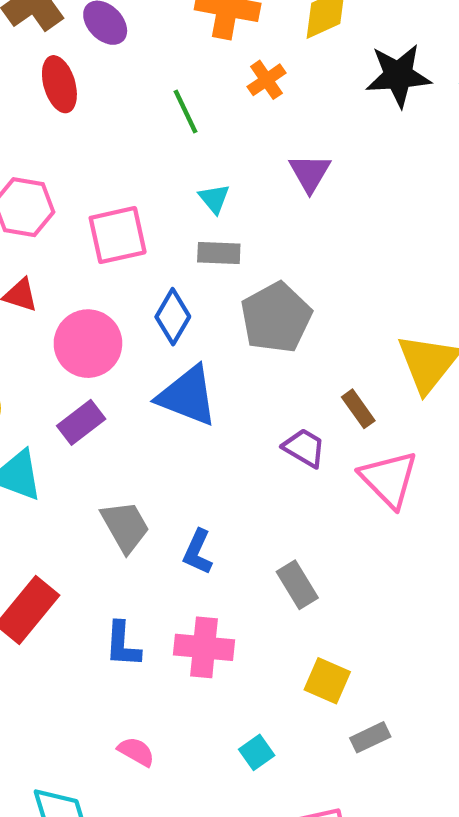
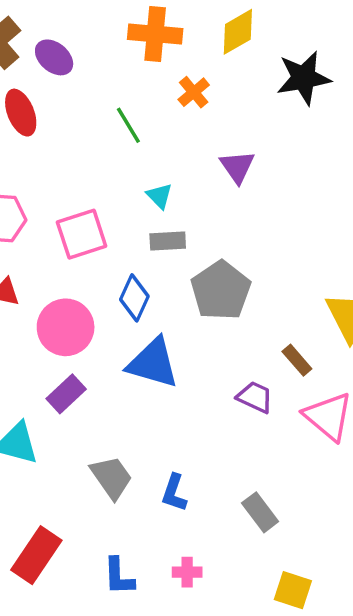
pink cross: (204, 647) -> (187, 572), size x0.6

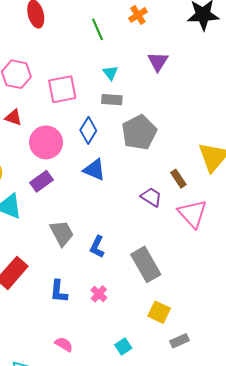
blue triangle: (153, 363) -> (94, 170), size x0.7
gray rectangle: (260, 512) -> (146, 264), size x1.5
pink cross: (187, 572) -> (99, 294), turned 35

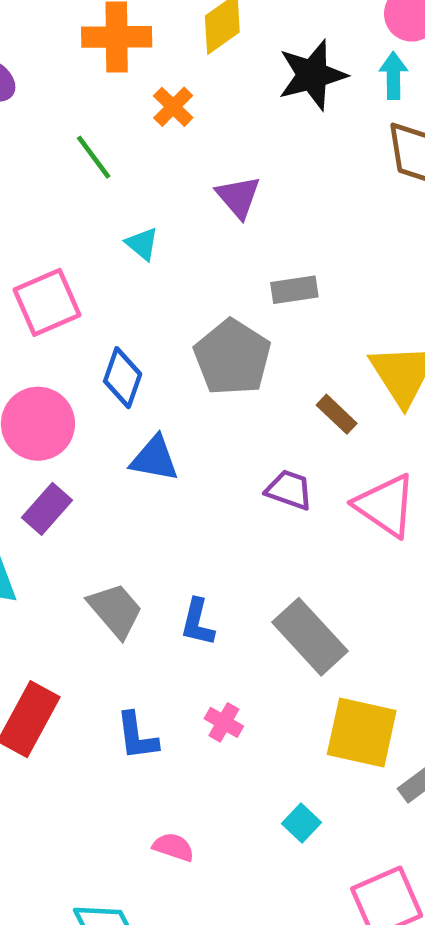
gray rectangle: (112, 100) -> (294, 290), moved
brown rectangle: (178, 179) -> (337, 414), moved
yellow square: (159, 312) -> (362, 732), size x1.5

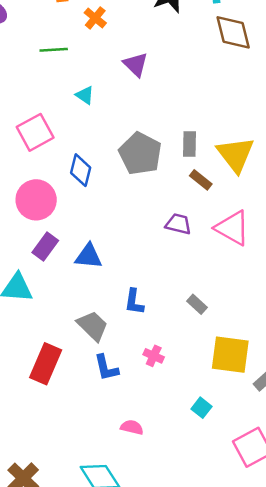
green line: (94, 157) -> (54, 50), turned -52
gray rectangle: (294, 290) -> (189, 144), moved, turned -75
blue triangle: (154, 459) -> (89, 256), moved
gray trapezoid: (115, 610) -> (93, 326), moved
gray rectangle: (310, 637) -> (197, 304), size x0.5

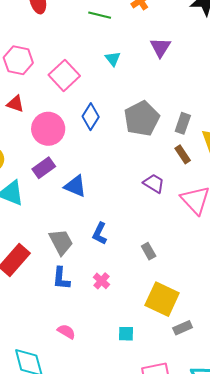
pink square: (35, 132) -> (64, 75), turned -32
cyan square: (202, 408) -> (126, 334), turned 35

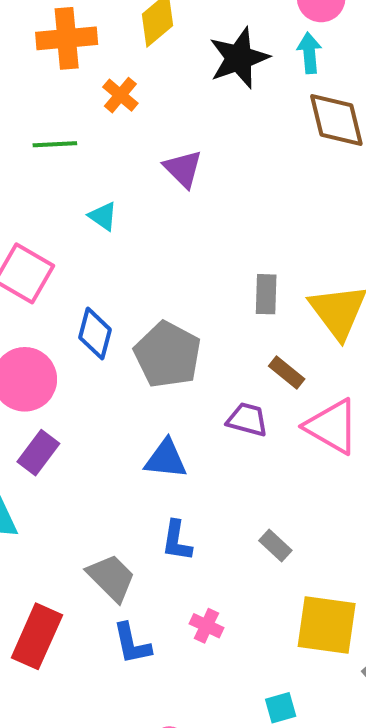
gray pentagon: (142, 119) -> (168, 355), moved
brown rectangle: (183, 154) -> (287, 372), moved
blue triangle: (75, 186) -> (166, 459), moved

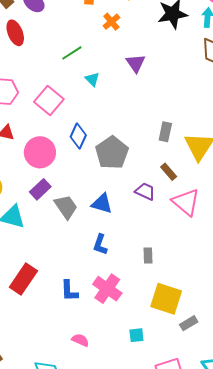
green line: (55, 144) -> (72, 53), moved, turned -40
gray rectangle: (275, 546) -> (148, 255), turned 35
gray trapezoid: (111, 578) -> (66, 207), moved
pink cross: (206, 626) -> (107, 289), size x1.8

